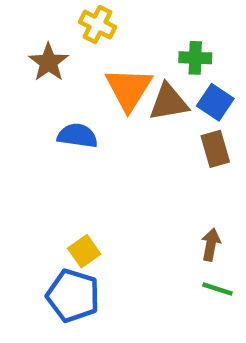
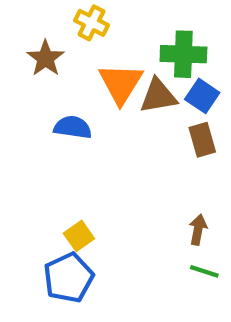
green cross: (195, 58) -> (183, 54), size x1.5
blue pentagon: (73, 296) -> (68, 278), turned 30

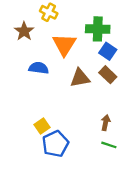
brown triangle: (158, 96) -> (80, 78), moved
brown rectangle: (202, 140) -> (108, 75), turned -30
blue pentagon: (68, 278) -> (55, 144), moved

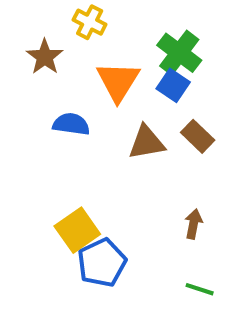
green cross: (98, 29) -> (179, 53), turned 35
blue square: (108, 51) -> (173, 85), moved
yellow square: (42, 126) -> (77, 230), size x1.5
green line: (109, 145) -> (200, 289), moved

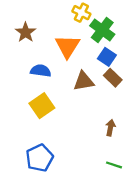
yellow cross: (90, 22) -> (81, 13), moved
blue square: (173, 85) -> (107, 57), moved
yellow square: (77, 230) -> (42, 106), moved
blue pentagon: (102, 263) -> (40, 158), moved

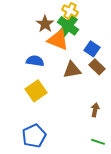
green cross: (102, 30) -> (68, 26), moved
brown star: (26, 32) -> (45, 24), moved
orange triangle: (67, 46) -> (58, 40), turned -40

